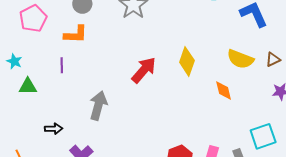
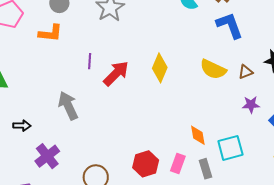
purple line: (62, 65) -> (90, 61), moved
orange diamond: (224, 91) -> (198, 135), moved
gray arrow: (98, 106) -> (68, 106), turned -44

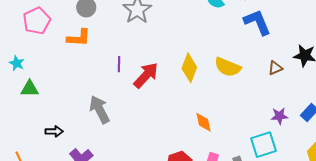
yellow semicircle: (213, 69) -> (228, 67), moved
purple star: (251, 105) -> (279, 116), moved
orange diamond: (198, 135) -> (204, 122), moved

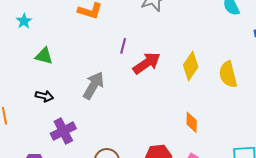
yellow semicircle: (228, 67) -> (228, 74), turned 40
green triangle: (30, 89) -> (44, 56), moved
gray arrow: (99, 109) -> (93, 85), turned 44

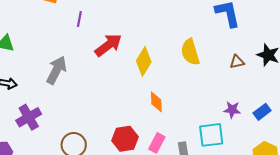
purple line: (123, 46) -> (79, 19), moved
yellow diamond: (191, 66) -> (144, 61), moved

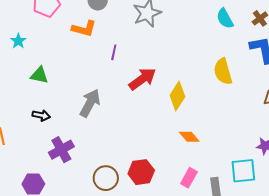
yellow semicircle: (190, 52) -> (223, 71), moved
orange diamond: (156, 102) -> (189, 137), turned -40
red hexagon: (125, 139) -> (141, 172), moved

